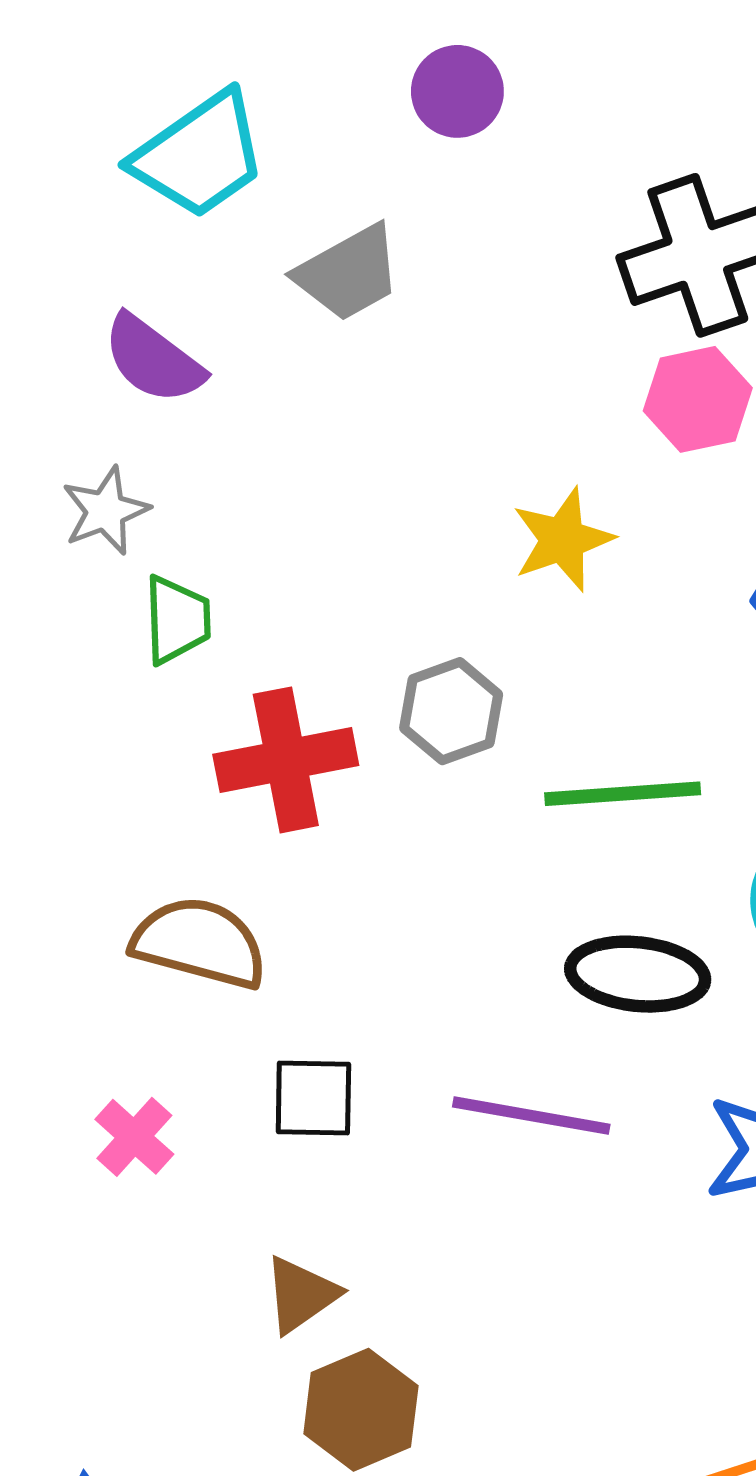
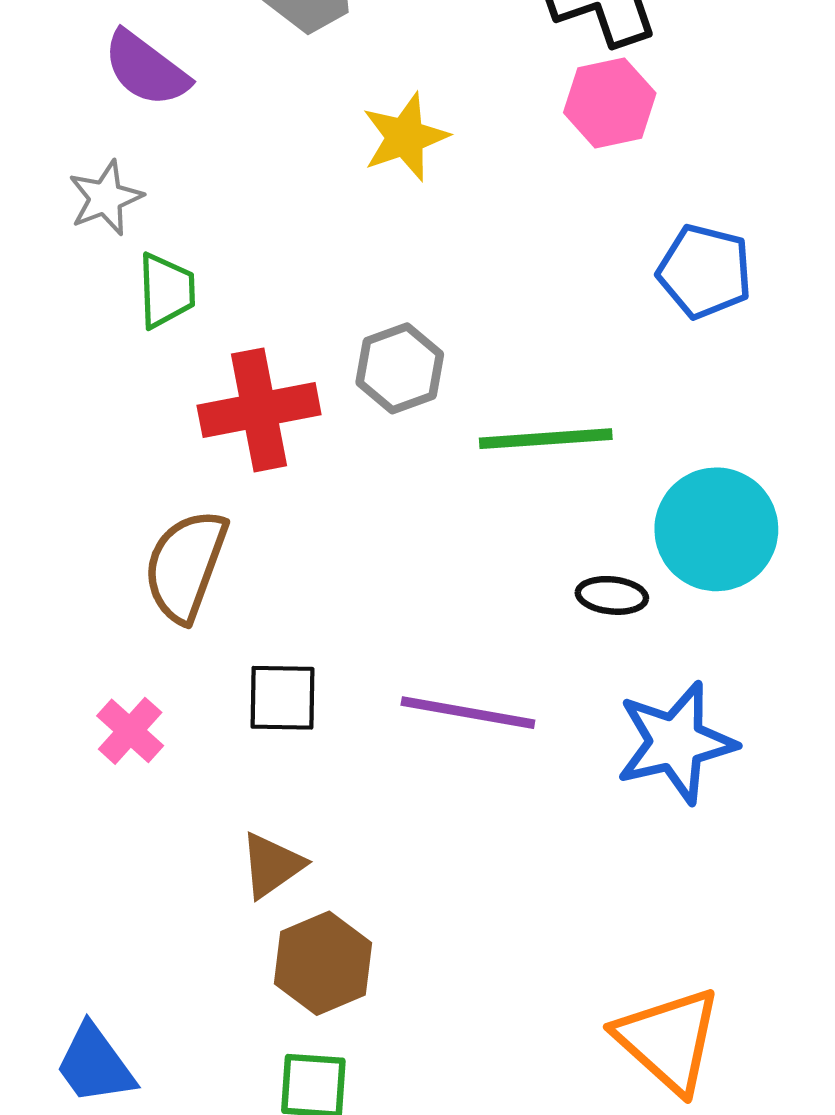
yellow star: (563, 540) -> (405, 137), moved
brown semicircle: (199, 943) -> (185, 566), turned -85
black ellipse: (638, 974) -> (612, 595), moved, size x0.6

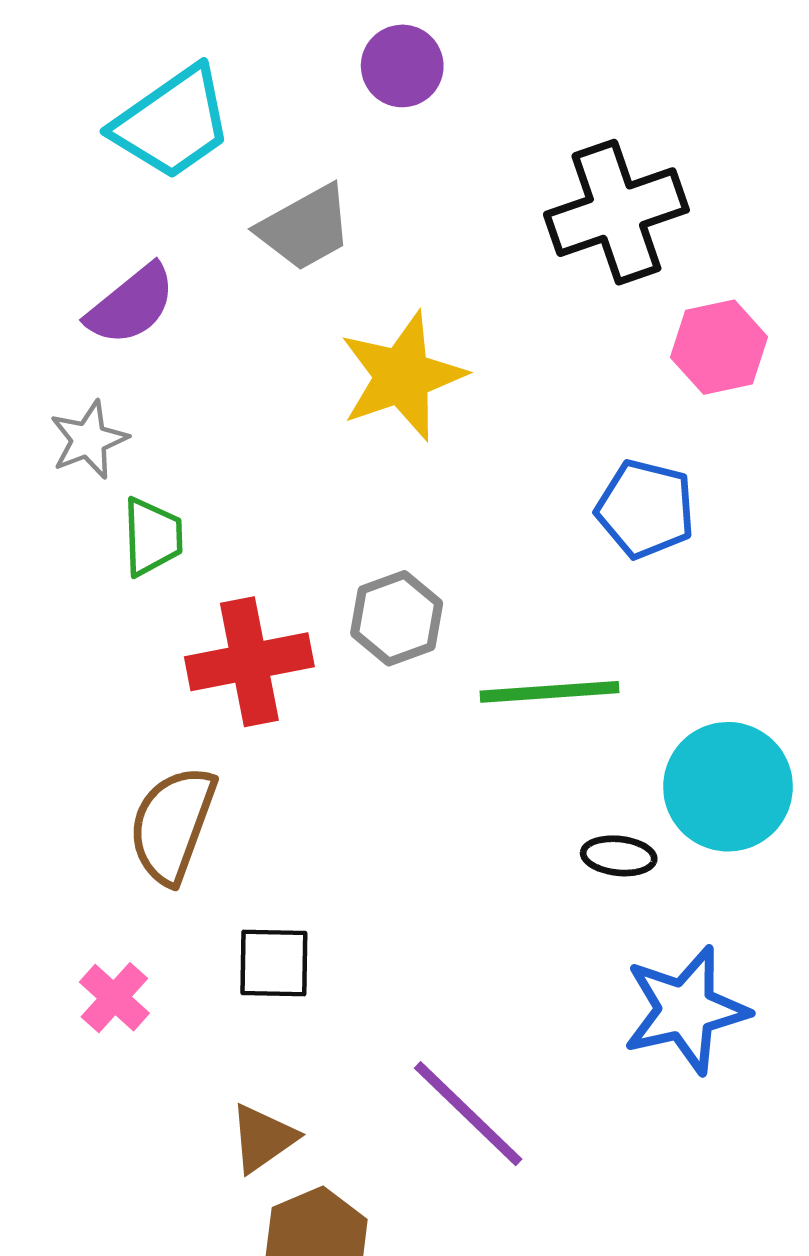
purple semicircle: (146, 69) -> (131, 305), turned -76
pink hexagon: (610, 103) -> (719, 347), moved
yellow star: (405, 137) -> (402, 376), size x1.4
blue pentagon: (705, 271) -> (645, 509), moved
purple line: (468, 713) -> (468, 1114), moved, turned 34

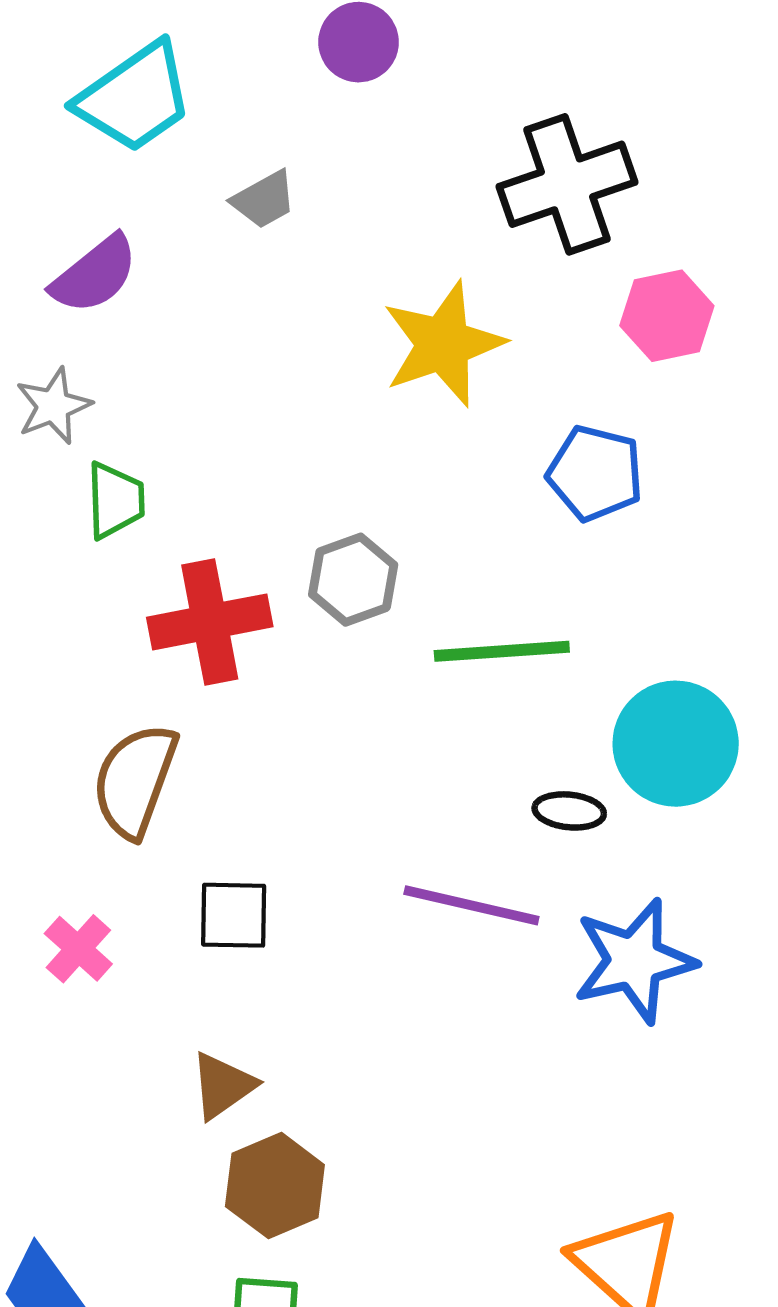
gray trapezoid: (305, 228) -> (264, 200), size x0.7
yellow star: (402, 376) -> (443, 344), moved
purple line: (468, 1114) -> (471, 905), moved, turned -31

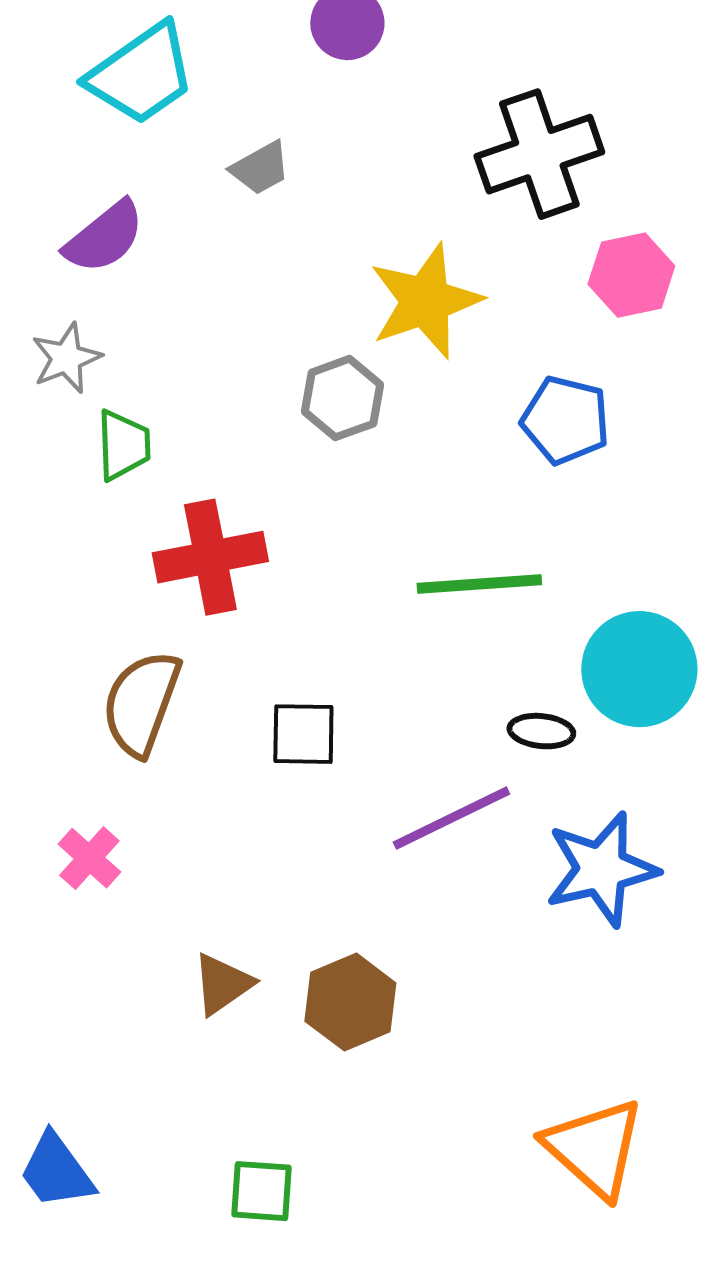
gray hexagon: (353, 580) -> (342, 398), moved
purple line: (471, 905) -> (451, 818), turned -39
black square: (234, 915) -> (303, 734), moved
brown hexagon: (275, 1186) -> (350, 1002), moved

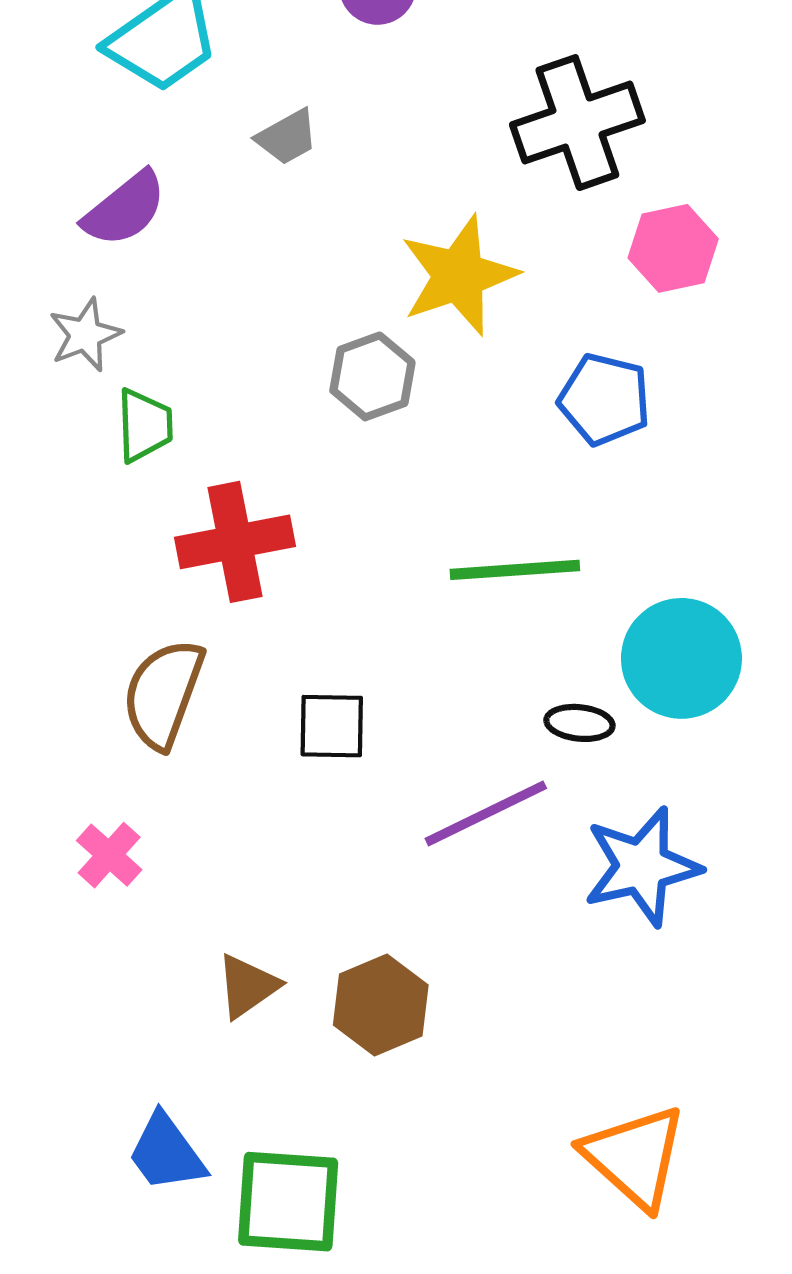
blue trapezoid: (56, 1171) -> (166, 1153), moved
green square: (261, 1191) -> (288, 1202), size x1.6

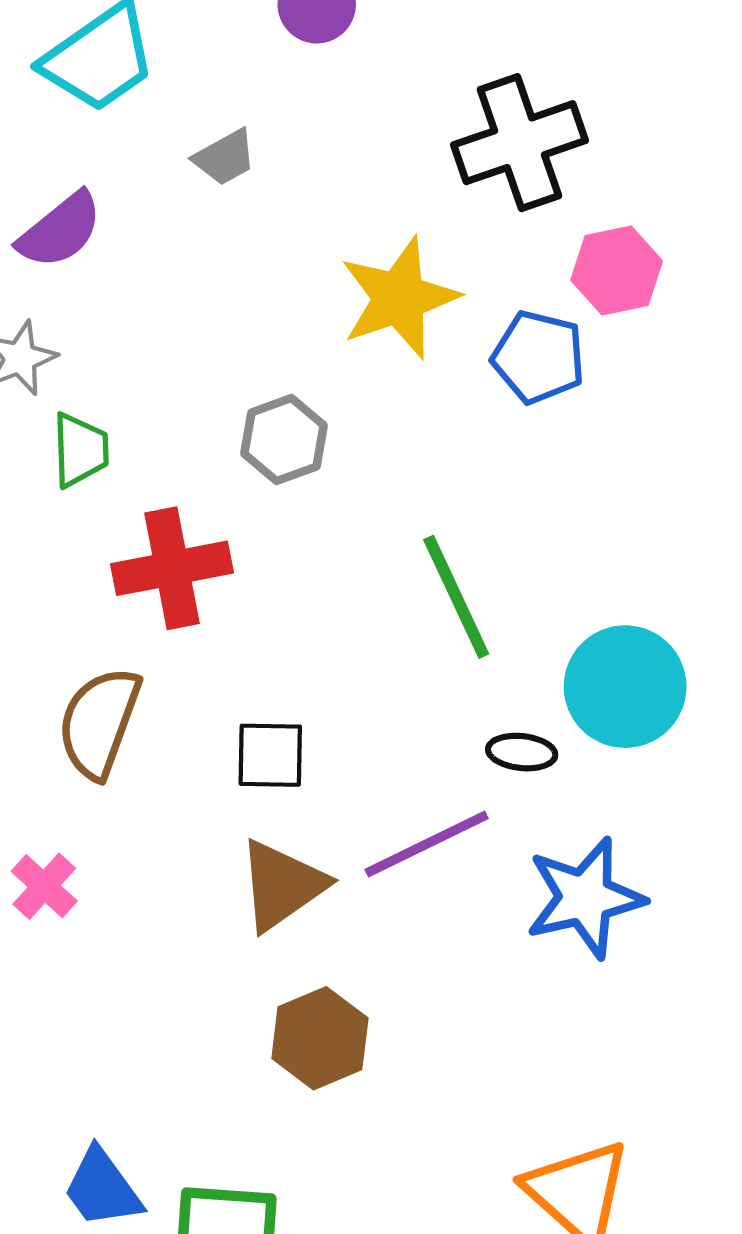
gray hexagon: (372, 376) -> (284, 439), moved
blue pentagon: (604, 399) -> (539, 357), moved
green line: (515, 570) -> (456, 597), turned 69
brown triangle: (248, 986) -> (282, 885), moved, size x1.4

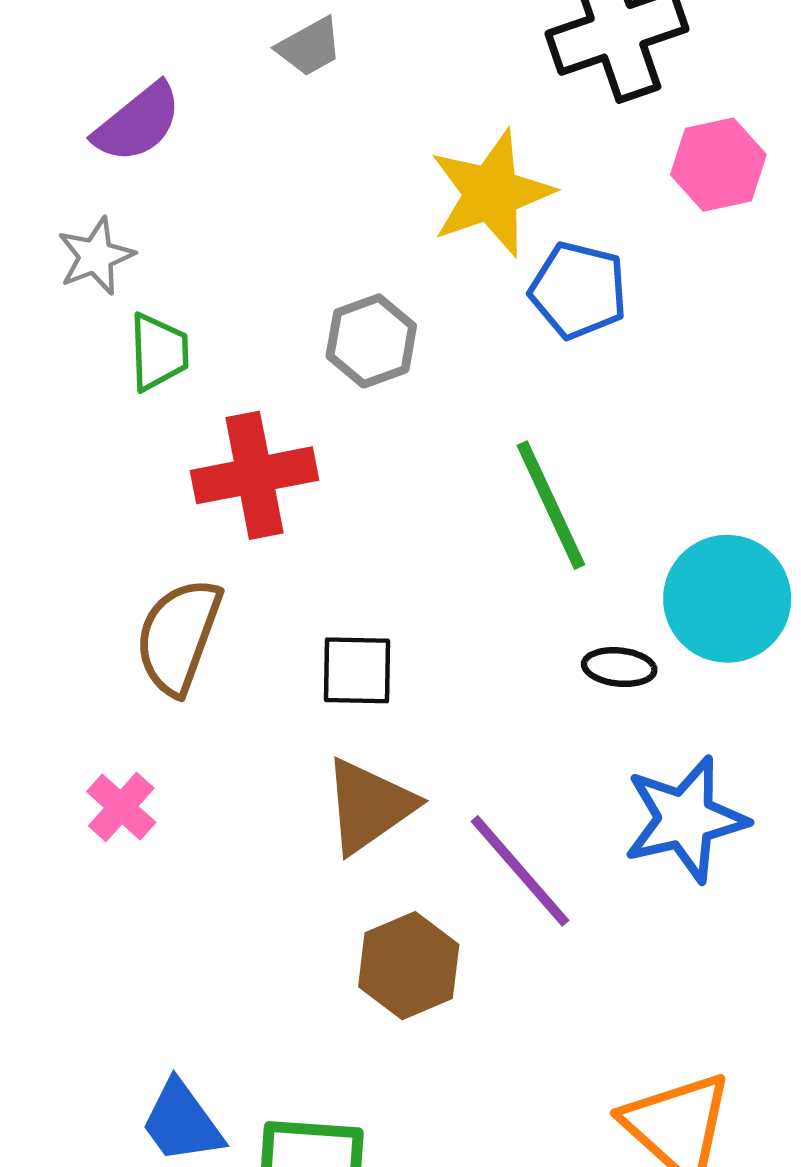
blue pentagon: (539, 357) -> (578, 290), moved
purple line: (427, 844) -> (520, 871), moved, turned 75

